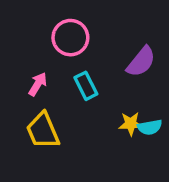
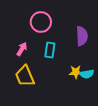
purple semicircle: (141, 62) -> (82, 36), turned -42
cyan rectangle: (86, 86) -> (50, 50), turned 35

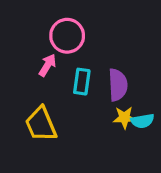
purple semicircle: (82, 36) -> (118, 85), moved
pink arrow: (22, 49) -> (47, 65), moved

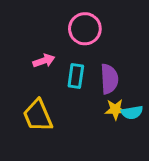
pink circle: (67, 36) -> (85, 29), moved
pink arrow: (47, 65) -> (44, 61), turned 40

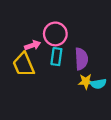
pink circle: (85, 29) -> (55, 34), moved
yellow trapezoid: (38, 116) -> (24, 65), moved

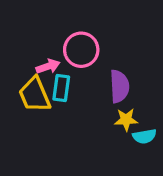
cyan rectangle: (56, 57) -> (61, 88), moved
cyan semicircle: (98, 84) -> (144, 136), moved

